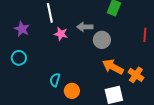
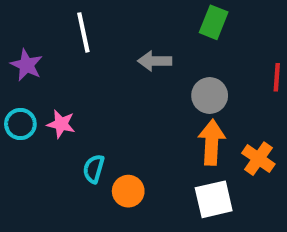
pink star: (61, 34) -> (61, 124), moved
gray circle: (102, 40) -> (210, 96), moved
orange arrow: (113, 67) -> (212, 142), turned 65

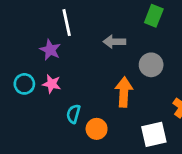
purple star: (26, 65) -> (50, 50), moved
orange arrow: (212, 142) -> (124, 92), moved

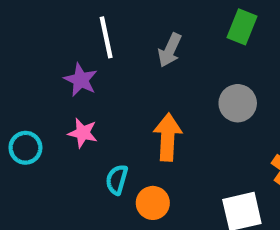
gray arrow: (114, 42) -> (170, 50), moved, turned -65
cyan circle: (24, 84) -> (25, 148), moved
orange arrow: (124, 92) -> (168, 137), moved

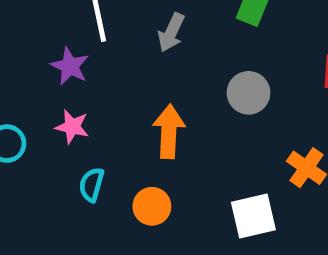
cyan semicircle: (117, 180) -> (92, 185), moved

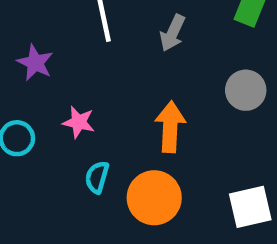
purple star: (70, 66) -> (35, 63), moved
orange circle: (152, 206) -> (154, 198), size x1.5

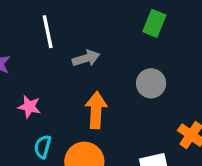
gray arrow: (172, 33) -> (86, 58), moved, turned -132

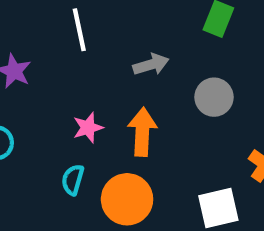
gray arrow: (86, 58) -> (151, 65), moved
pink star: (29, 107) -> (88, 128), moved, turned -30

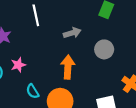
pink star: (88, 128) -> (18, 65), moved
cyan semicircle: (73, 180) -> (33, 91), turned -48

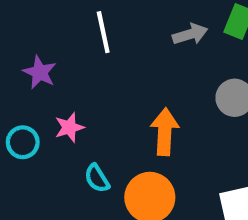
gray arrow: (72, 33) -> (190, 34), moved

